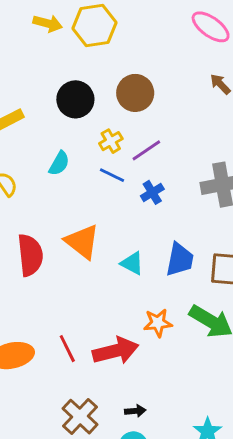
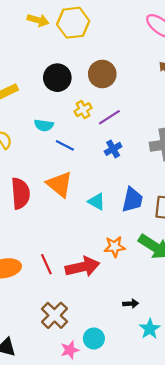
cyan semicircle: (59, 163) -> (44, 125), turned 66
blue line: (112, 175) -> (65, 145), moved
black arrow: (135, 411) -> (131, 304), moved

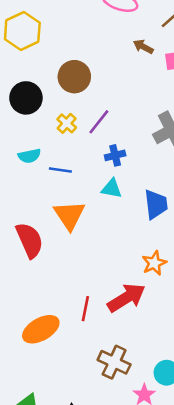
blue cross: (113, 149) -> (115, 155), turned 35
orange triangle: (60, 184) -> (69, 215), turned 36
cyan triangle: (97, 202) -> (112, 189), moved
red line: (46, 264) -> (85, 309), turned 55

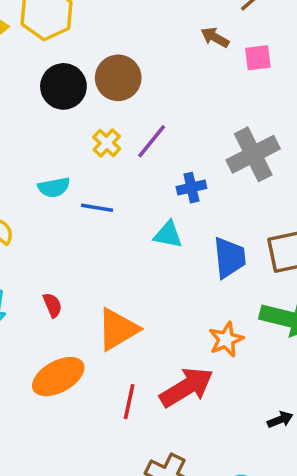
black circle: (26, 98) -> (63, 86), moved
blue cross: (115, 155) -> (191, 188), moved
orange triangle: (69, 215) -> (118, 329), moved, turned 32
red semicircle: (30, 240) -> (52, 305), size x0.5
orange ellipse: (41, 329) -> (58, 377), moved

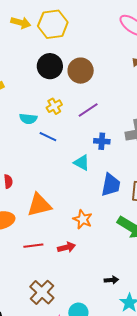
yellow cross: (107, 143) -> (54, 106), moved
orange star: (226, 339) -> (83, 219), moved, turned 30
red arrow: (187, 387) -> (67, 247), size x0.6
red line: (129, 402) -> (33, 246), turned 54

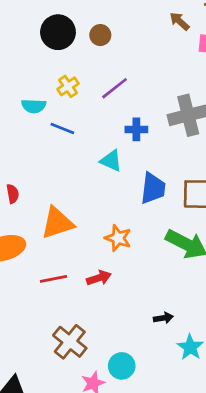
brown circle: (81, 71) -> (100, 35), size x0.6

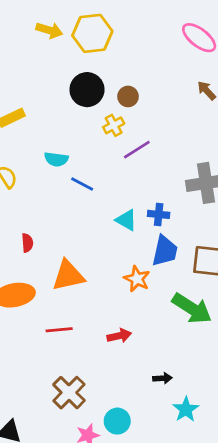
yellow cross: (68, 86) -> (114, 125), moved
blue cross: (136, 129) -> (159, 214), moved
orange star: (118, 238) -> (137, 279), moved
red arrow: (99, 278) -> (119, 336), moved

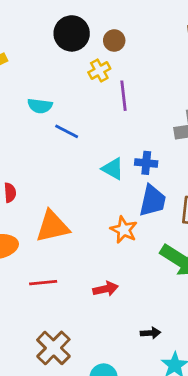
purple line: (137, 150) -> (123, 96), turned -64

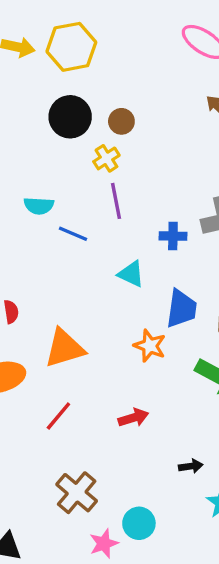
purple line: (123, 96) -> (116, 201), moved
blue cross: (146, 163) -> (173, 236), moved
red line: (43, 283) -> (58, 416), turned -40

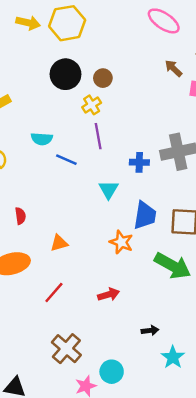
cyan triangle: (131, 274) -> (108, 190), turned 35
orange triangle: (64, 348) -> (59, 243), size x0.6

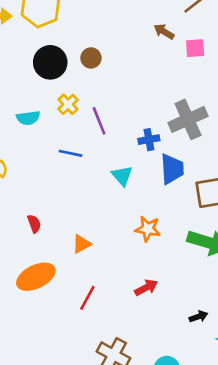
yellow cross: (92, 105) -> (68, 104), moved
cyan semicircle: (42, 139) -> (28, 118), moved
blue trapezoid: (145, 215) -> (172, 169), moved

